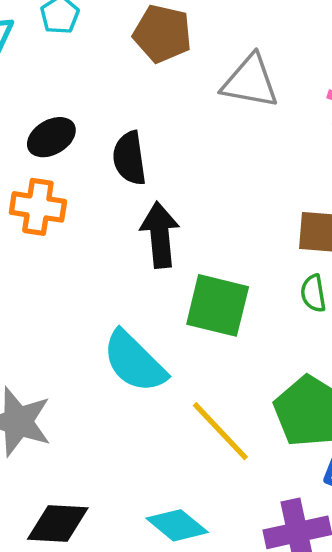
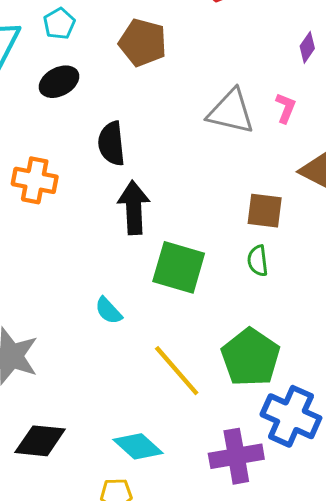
gray triangle: (250, 81) -> (231, 112), moved
black ellipse: (51, 137) -> (59, 82), moved
cyan semicircle: (134, 362) -> (108, 311), size x0.5

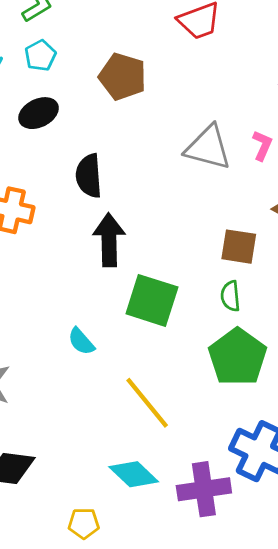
green pentagon: (250, 357) -> (238, 357), moved
cyan diamond: (138, 446) -> (134, 474), moved

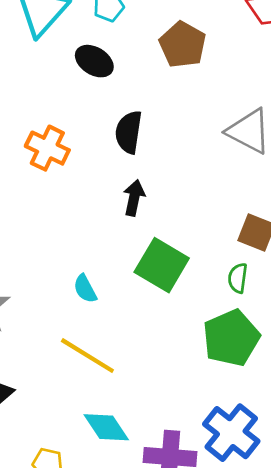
black ellipse: (39, 113) -> (94, 61), turned 45
black arrow: (109, 240) -> (134, 198), size x0.7
yellow line: (147, 403) -> (87, 356), moved, turned -32

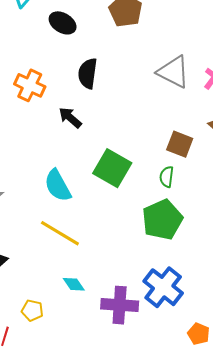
black arrow: (134, 198) -> (70, 118), moved, turned -60
cyan semicircle: (85, 289) -> (58, 186), size x1.6
cyan diamond: (106, 427) -> (74, 284), size x0.7

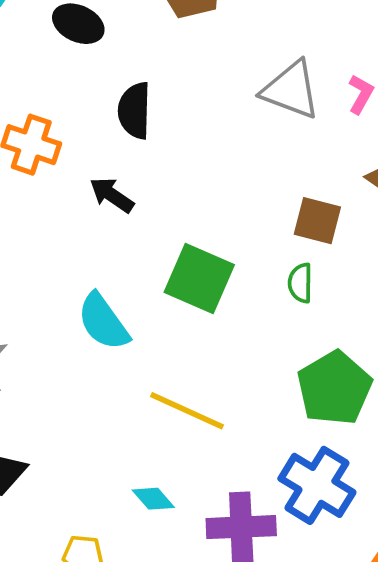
green pentagon: (162, 220) -> (334, 388), moved
yellow line: (60, 233) -> (187, 411), moved

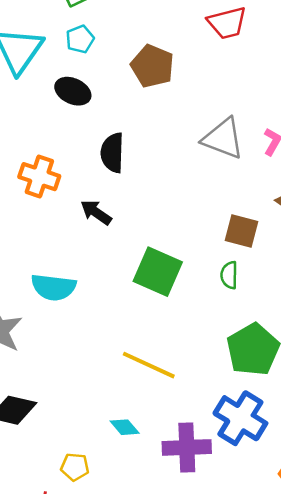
cyan semicircle: (103, 322) -> (54, 287), moved, turned -48

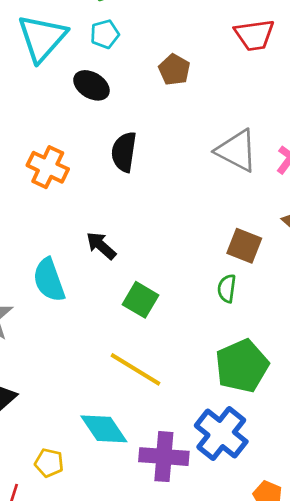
brown pentagon: (152, 66) -> (174, 70), size x0.7
black arrow: (96, 212) -> (101, 246), moved
green square: (158, 272) -> (140, 300), moved, size x0.7
cyan semicircle: (54, 287) -> (49, 280), turned 57
cyan diamond: (125, 427) -> (104, 429), size x1.6

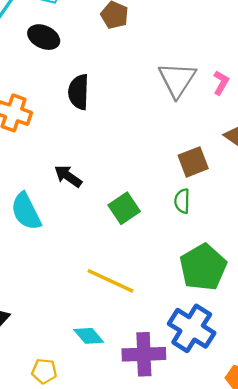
gray triangle: (237, 151) -> (177, 80), turned 42
brown square: (244, 246) -> (193, 162), turned -36
green square: (140, 300) -> (124, 208), moved, turned 32
cyan diamond: (104, 429) -> (89, 336), size x0.7

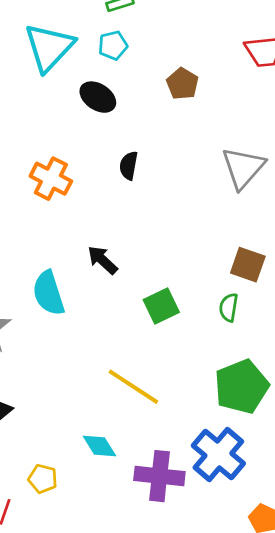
black semicircle: (79, 92) -> (129, 166), size x0.7
brown square: (193, 162) -> (248, 265), turned 32

